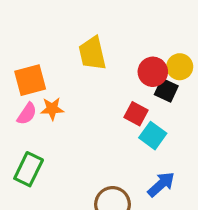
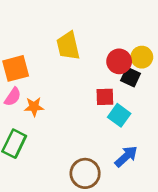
orange star: (52, 109) -> (34, 107), moved
red square: (136, 114) -> (105, 97), turned -30

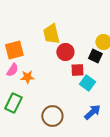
red circle: (119, 61) -> (65, 52), moved
brown circle: (85, 173) -> (52, 116), moved

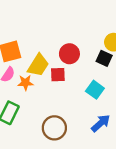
yellow trapezoid: (51, 34) -> (38, 65), moved, turned -135
red square: (77, 70) -> (58, 75), moved

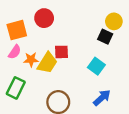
red circle: (69, 54) -> (44, 18), moved
yellow trapezoid: (38, 65) -> (47, 63), moved

